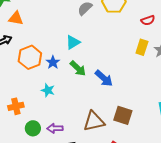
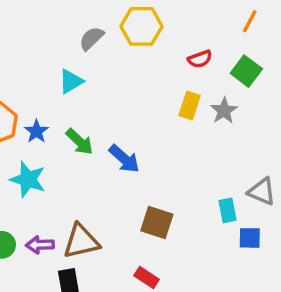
cyan triangle: (73, 42) -> (71, 81), moved
cyan star: (48, 90) -> (28, 179), size x1.5
brown triangle: (94, 121) -> (81, 241), moved

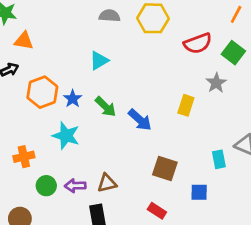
gray semicircle: (92, 38) -> (110, 16), moved, turned 48
red semicircle: (200, 59) -> (198, 43), size x1.5
yellow rectangle: (190, 105) -> (186, 105), moved
blue square: (250, 238) -> (199, 192), moved
brown triangle: (81, 241) -> (107, 183), size x0.7

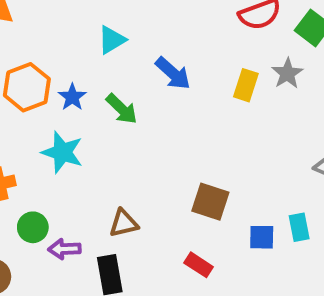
yellow rectangle: (186, 105) -> (246, 85), moved
blue arrow: (140, 120) -> (173, 73), moved
cyan rectangle: (219, 159) -> (299, 227), moved
purple arrow: (75, 186) -> (64, 249), moved

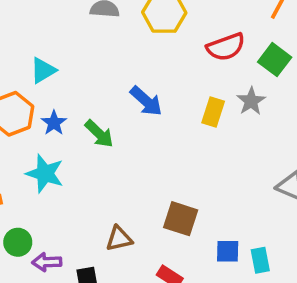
cyan triangle: (112, 40) -> (43, 70), moved
brown triangle: (124, 223) -> (119, 239), moved
cyan rectangle: (299, 227) -> (260, 260), moved

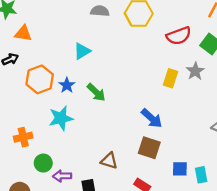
cyan triangle: (43, 70) -> (82, 51), moved
blue arrow: (146, 101) -> (152, 118), moved
cyan star: (45, 173) -> (61, 118), turned -30
brown triangle: (119, 239) -> (109, 161), turned 30

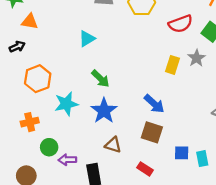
orange hexagon: (40, 79) -> (38, 79), moved
blue star: (67, 85) -> (104, 111), moved, size x1.6

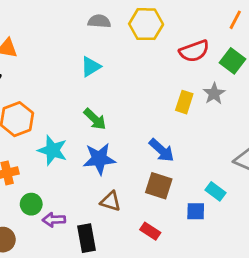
cyan triangle: (87, 39) -> (91, 67), moved
cyan star: (66, 104) -> (52, 150), turned 30
blue star: (104, 111) -> (99, 159), turned 30
cyan rectangle: (202, 159) -> (215, 191), moved, turned -42

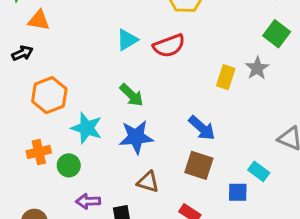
red semicircle: (194, 51) -> (169, 46), moved
green circle: (31, 204) -> (69, 165), moved

